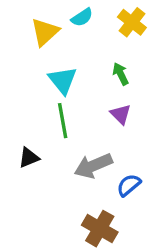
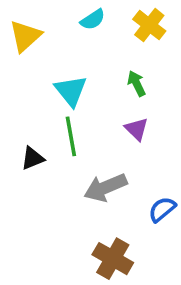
yellow triangle: (45, 32) -> (25, 36), moved
black triangle: (29, 158) -> (33, 158), moved
blue semicircle: (129, 185) -> (162, 209), moved

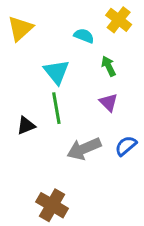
cyan semicircle: (93, 20) -> (84, 36), moved, turned -126
blue semicircle: (162, 209) -> (126, 146), moved
brown cross: (113, 259) -> (52, 205), moved

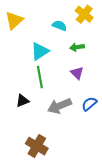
green arrow: (109, 66) -> (77, 47), turned -72
cyan triangle: (56, 72) -> (40, 51), turned 36
black triangle: (26, 126) -> (22, 101), moved

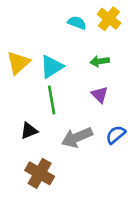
yellow triangle: (14, 20) -> (18, 63), moved
cyan semicircle: (59, 26) -> (77, 23), moved
brown cross: (37, 146) -> (40, 173), moved

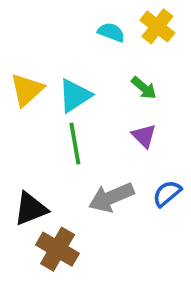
green arrow: (100, 61) -> (144, 88), turned -132
black triangle: (29, 131) -> (31, 209), moved, size x1.4

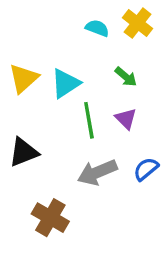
green line: (75, 144) -> (89, 120), moved
black triangle: (31, 209) -> (23, 152), moved

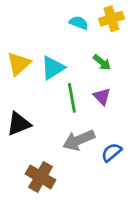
yellow cross: (138, 23) -> (111, 19), turned 35
blue semicircle: (146, 169) -> (111, 152), moved

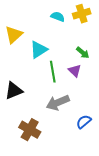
green arrow: (102, 62) -> (83, 53), moved
yellow triangle: (19, 64) -> (14, 35), moved
blue semicircle: (111, 152) -> (84, 122), moved

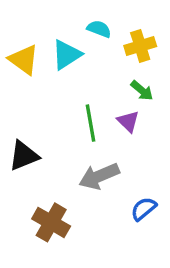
yellow cross: (82, 14) -> (140, 46), moved
yellow triangle: (14, 35) -> (24, 60), turned -42
cyan triangle: (39, 50) -> (67, 55), moved

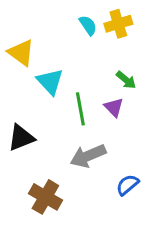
cyan semicircle: (99, 29) -> (88, 25), turned 35
yellow cross: (140, 46) -> (118, 24), moved
cyan triangle: (67, 55) -> (50, 82), moved, turned -40

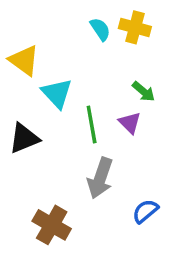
yellow cross: (118, 24) -> (135, 27), turned 32
black triangle: (21, 138) -> (24, 138), moved
gray arrow: (88, 156) -> (100, 178), turned -48

